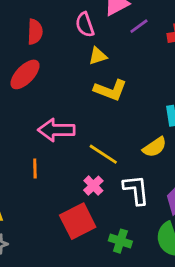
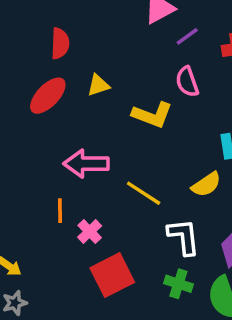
pink semicircle: (85, 25) -> (187, 82), moved
yellow triangle: (98, 56) -> (98, 85), moved
pink cross: (93, 186) -> (90, 232), moved
green cross: (120, 241) -> (178, 284), moved

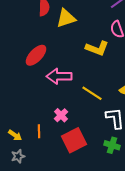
yellow triangle: (98, 85) -> (66, 18), moved, size x1.5
red ellipse: (48, 96) -> (36, 55), moved
orange line: (60, 211) -> (39, 131), moved

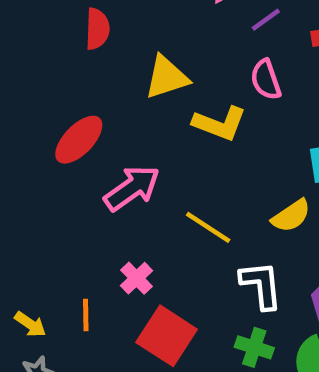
yellow triangle: (66, 18) -> (167, 77), moved
pink arrow: (59, 76) -> (132, 188), turned 145
red square: (74, 140) -> (167, 336), turned -30

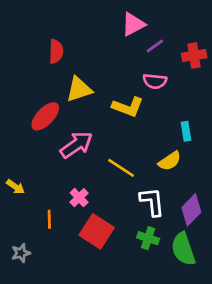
yellow triangle: (167, 77) -> (79, 89), moved
pink semicircle: (266, 80) -> (155, 81), turned -65
yellow arrow: (30, 324) -> (15, 187), moved

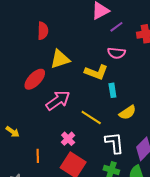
cyan rectangle: (186, 131) -> (112, 90), moved
pink cross: (79, 198) -> (68, 139), moved

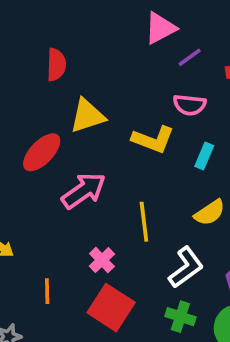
cyan rectangle: (112, 90) -> (204, 156), moved, turned 32
yellow line: (91, 118) -> (144, 222), turned 50
white L-shape: (114, 143) -> (186, 267), turned 60

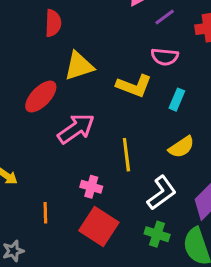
pink cross: (102, 260) -> (91, 187), turned -30

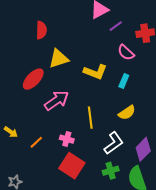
pink semicircle: (165, 57) -> (126, 53), moved, turned 36
orange line: (45, 213) -> (36, 142), moved, turned 48
green cross: (157, 234) -> (111, 171), turned -35

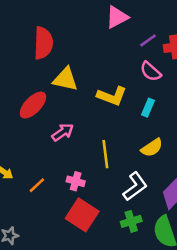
purple line: (116, 26) -> (148, 40), moved
red semicircle: (41, 30) -> (43, 43), size x1.4
yellow triangle: (59, 59) -> (65, 79), turned 30
pink arrow: (57, 100) -> (63, 132), size x0.7

